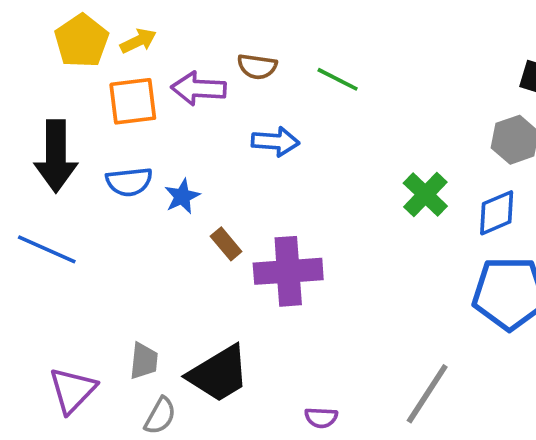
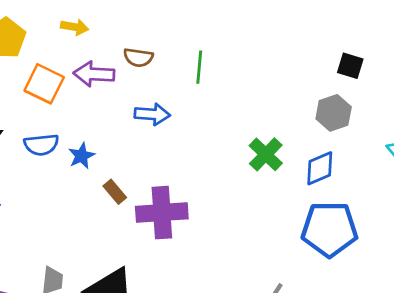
yellow arrow: (138, 41) -> (75, 27), moved, turned 36
green line: (338, 79) -> (199, 67), turned 68
orange square: (133, 101) -> (44, 84), turned 33

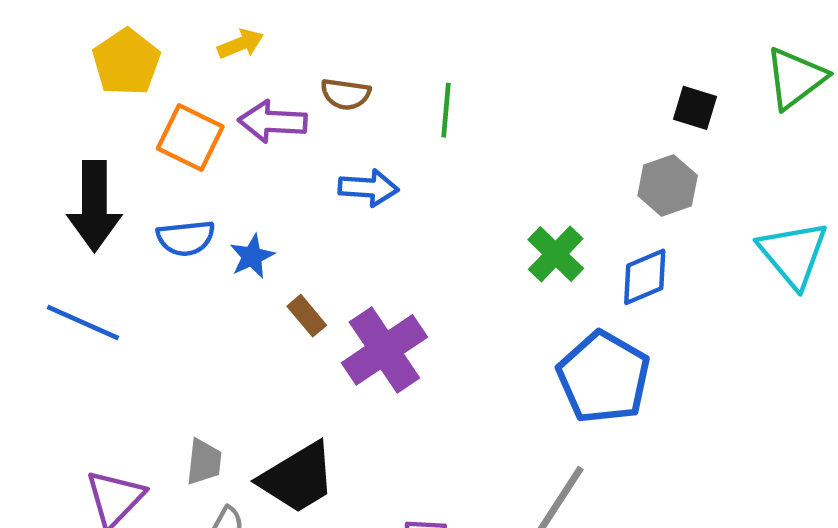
yellow arrow: (75, 27) -> (241, 44), turned -32
purple cross: (162, 213) -> (384, 350), turned -30
blue pentagon: (329, 229) -> (604, 377), moved, turned 30

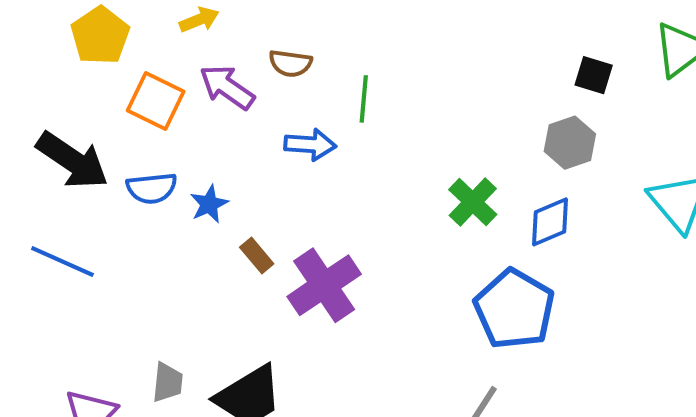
green line: (446, 110) -> (364, 99), moved
purple arrow: (272, 122) -> (227, 87), turned 32
black arrow: (94, 206) -> (72, 160), turned -56

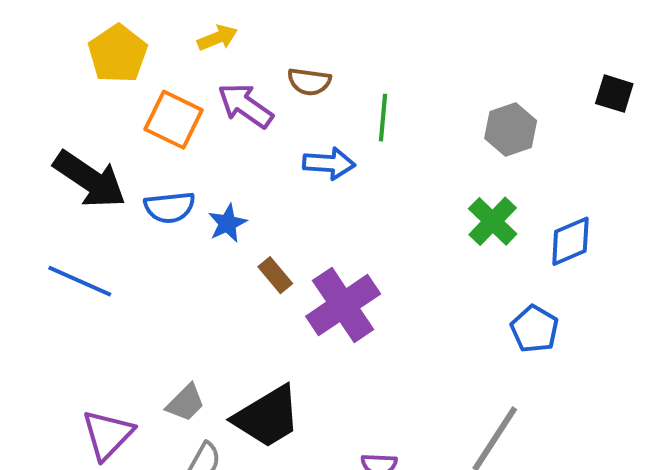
gray hexagon: (570, 143) -> (511, 130), moved
blue pentagon: (514, 309) -> (535, 329), size x0.6
gray trapezoid: (168, 382) -> (186, 403), turned 39

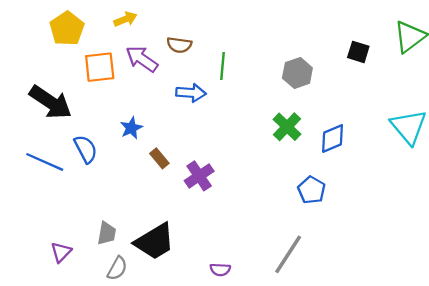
orange square: (174, 120) -> (100, 67), turned -32
blue semicircle: (170, 207) -> (86, 149), moved, turned -112
purple cross: (343, 305) -> (199, 176), size x0.7
gray trapezoid: (186, 403) -> (107, 233), turned -35
purple triangle: (108, 435) -> (61, 252), size x0.7

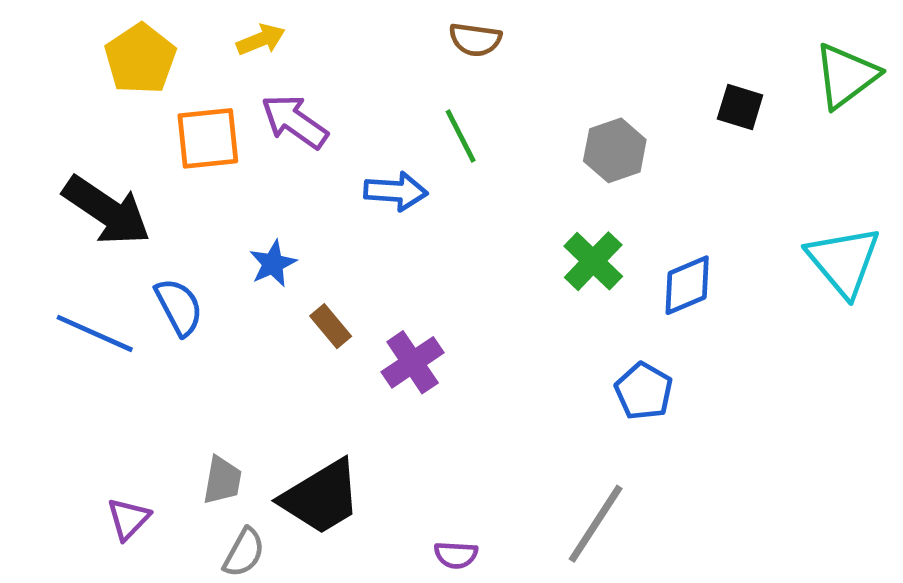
brown semicircle: (179, 45) -> (475, 40), moved
green line: (223, 66) -> (461, 136), turned -32

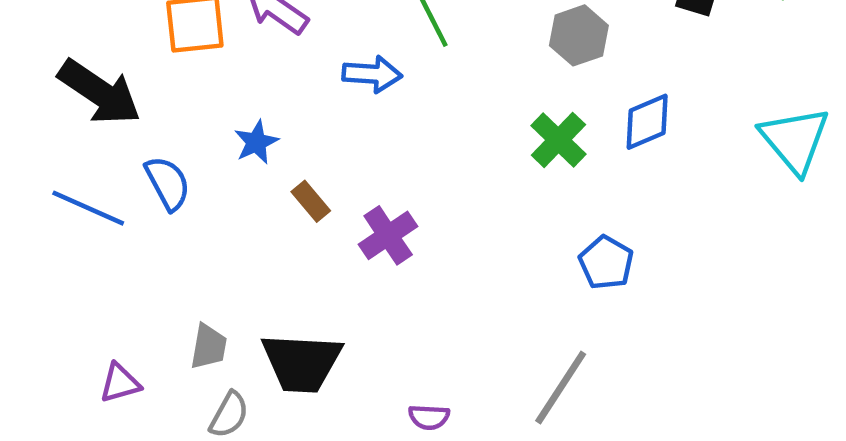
blue diamond: (687, 285) -> (647, 122), moved
black trapezoid: (321, 497) -> (302, 363), turned 34
purple triangle: (128, 519) -> (120, 383), turned 30

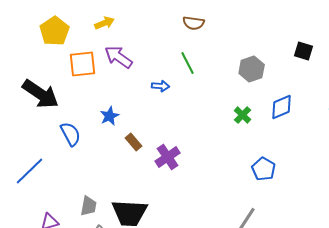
blue arrow: (372, 74) -> (161, 86), size x0.7
green cross: (558, 140) -> (243, 115), size x0.7
blue line: (88, 208) -> (30, 171), moved, turned -68

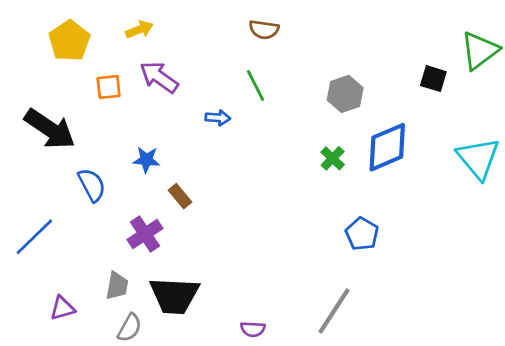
black square: (304, 51) -> (433, 79), moved
orange square: (83, 64) -> (109, 87), size x0.7
blue diamond: (282, 107) -> (387, 147), size x1.4
blue star: (110, 116) -> (146, 160), turned 30
purple cross: (168, 157) -> (145, 234), moved

